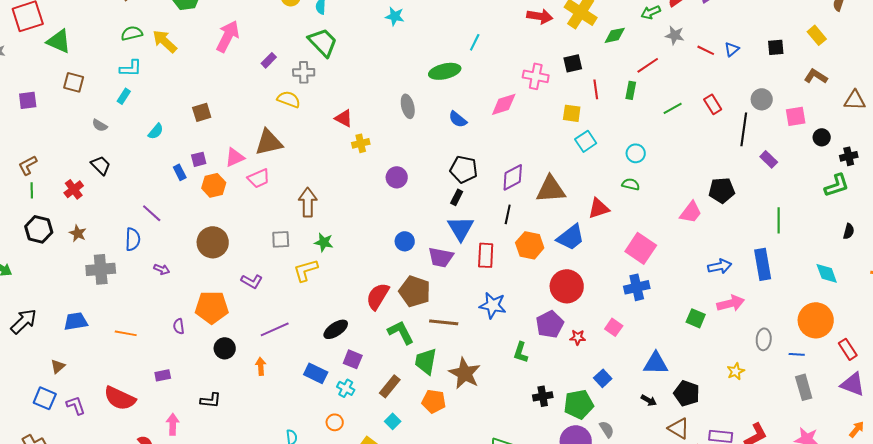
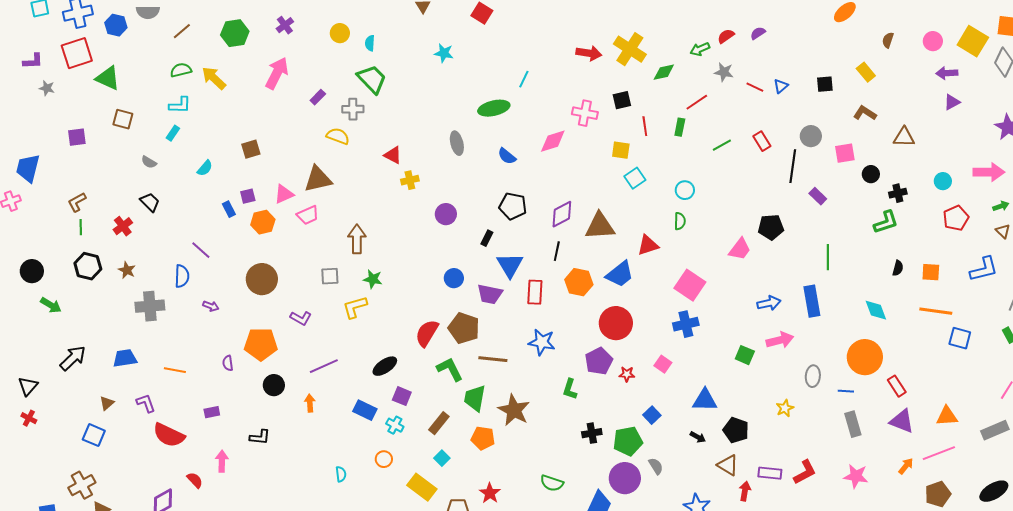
green semicircle: (631, 184) -> (680, 221), turned 78
black rectangle: (457, 197) -> (487, 238), moved
purple L-shape: (76, 405) -> (146, 403), moved

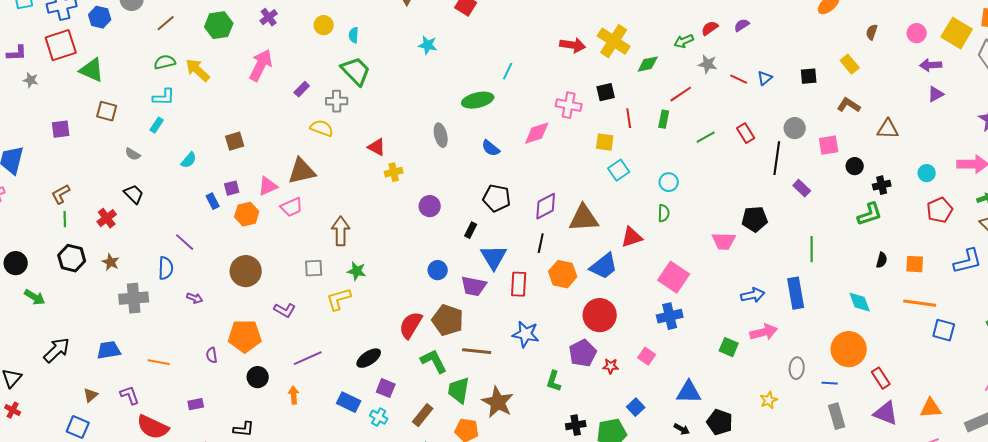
pink trapezoid: (740, 249) -> (724, 241), turned 55

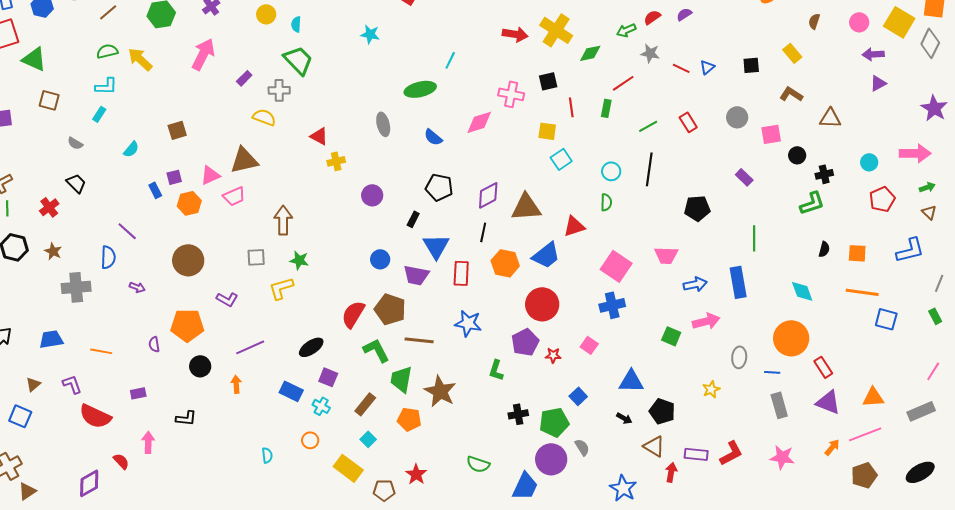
black line: (777, 158) -> (649, 169), moved
pink trapezoid: (724, 241) -> (666, 255), moved

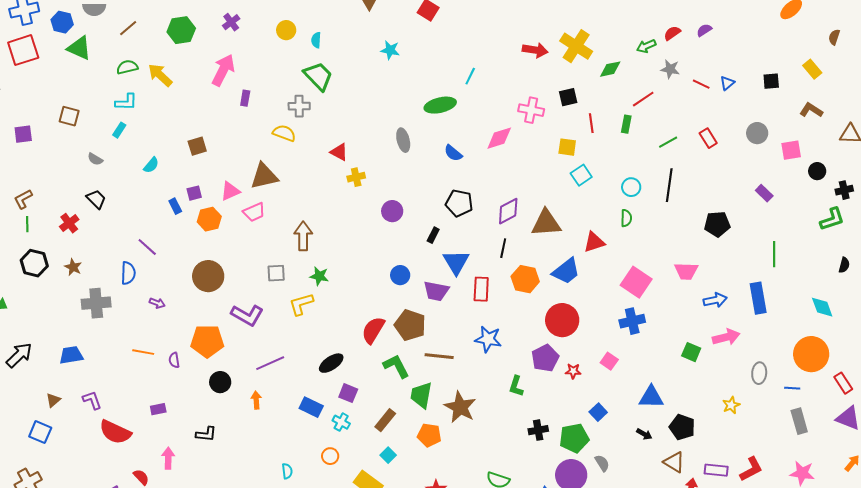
green triangle: (34, 59) -> (79, 48), moved
purple rectangle: (244, 78) -> (245, 98), moved, turned -35
purple L-shape: (227, 299) -> (247, 315), size x1.5
orange line: (101, 351) -> (143, 352), moved

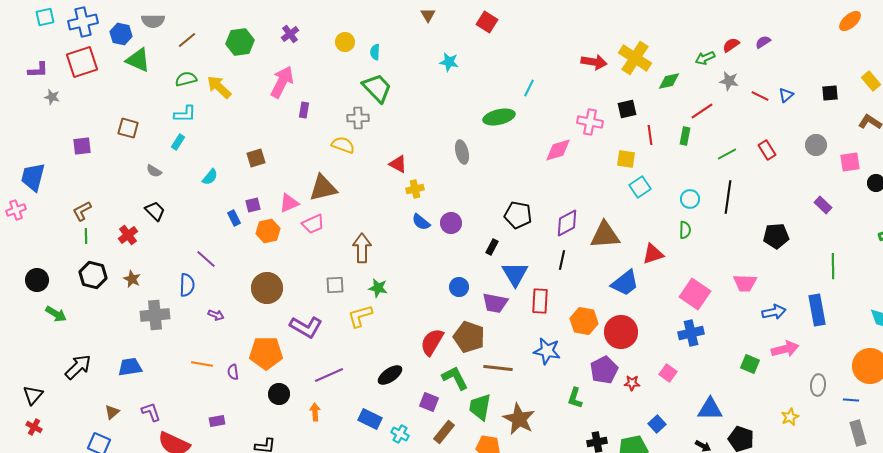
blue semicircle: (453, 153) -> (421, 222), moved
orange hexagon: (525, 279) -> (584, 321), moved
purple square: (348, 393) -> (429, 402), moved

